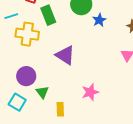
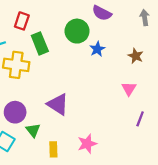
purple triangle: (65, 55) -> (58, 104), moved
pink star: (90, 92) -> (87, 144), moved

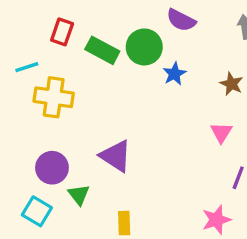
green rectangle: (40, 43) -> (102, 50), moved, turned -40
pink star: (87, 144) -> (216, 220), moved
yellow rectangle: (53, 149) -> (124, 223), moved

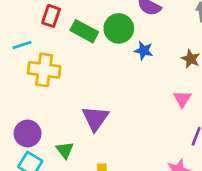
blue star: (174, 74) -> (144, 51), turned -30
purple triangle: (116, 156) -> (95, 118), turned 32
purple circle: (52, 168) -> (28, 133), moved

